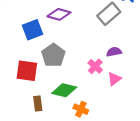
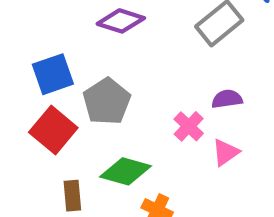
blue square: (33, 30) -> (53, 74), moved
red square: (27, 71) -> (53, 130), turned 30

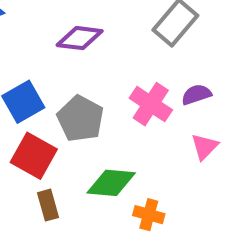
pink cross: (189, 126) -> (151, 104), moved, size x1.4
brown rectangle: (72, 196) -> (48, 205), moved

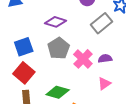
gray pentagon: (80, 119) -> (59, 48), moved

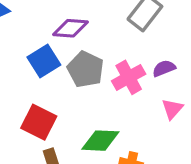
blue square: (24, 47) -> (44, 61), moved
pink cross: (83, 59) -> (129, 77), turned 30

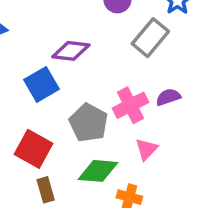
gray pentagon: (85, 69) -> (89, 123), moved
pink triangle: (172, 109) -> (146, 149), moved

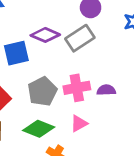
gray rectangle: (150, 38) -> (80, 38), moved

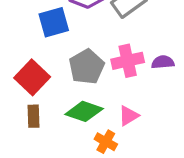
pink triangle: (79, 123) -> (129, 116), moved

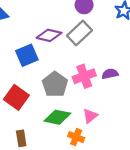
brown rectangle: (34, 116) -> (21, 138), moved

